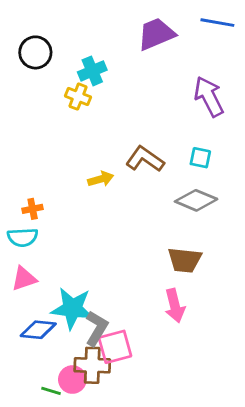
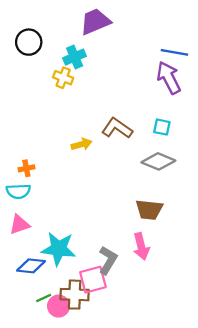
blue line: (217, 23) -> (174, 52), moved
purple trapezoid: (156, 34) -> (95, 21), moved
gray L-shape: (97, 328) -> (108, 260), moved
green line: (51, 391) -> (44, 298), moved, turned -42

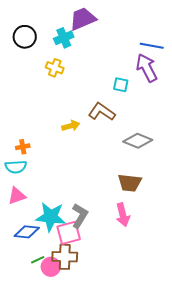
cyan cross: (75, 57) -> (64, 38), moved
cyan square: (162, 127) -> (121, 85), moved
gray L-shape: (108, 260) -> (80, 216), moved
pink square: (93, 280) -> (69, 233), moved

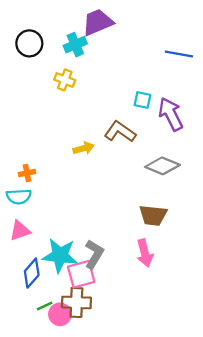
purple arrow: (147, 68) -> (171, 114), moved
blue diamond: (27, 232) -> (32, 273), turned -55

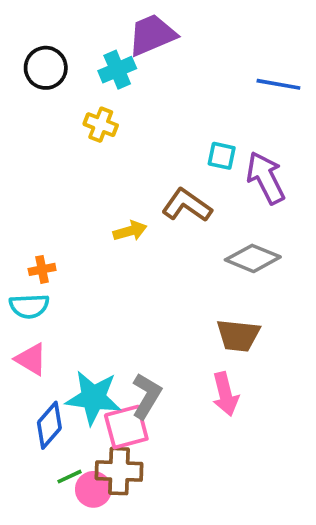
pink triangle: (20, 231) -> (31, 359), turned 50

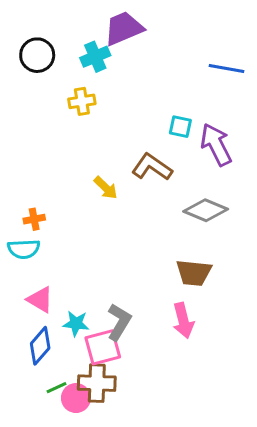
yellow cross: (101, 125) -> (82, 101), turned -30
yellow arrow: (130, 231) -> (106, 188), turned 60
pink triangle: (31, 359) -> (40, 300), moved
cyan star: (93, 398) -> (76, 323), size x0.6

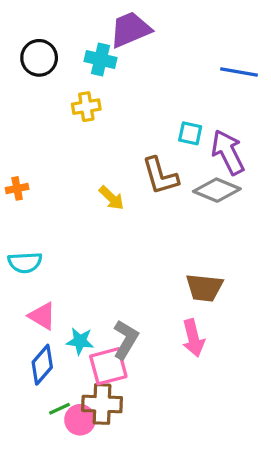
cyan cross: (95, 57) -> (100, 59), turned 36
brown L-shape: (152, 167) -> (160, 176), turned -141
gray diamond: (206, 210) -> (217, 190), moved
orange cross: (34, 219) -> (17, 188), moved

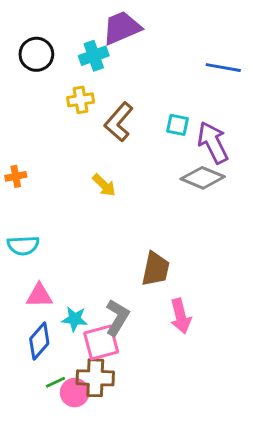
cyan cross: (100, 59) -> (94, 56), turned -32
brown L-shape: (160, 176) -> (119, 122), moved, turned 57
brown trapezoid: (204, 288) -> (156, 269), moved, turned -84
pink triangle: (42, 316) -> (39, 295), turned -32

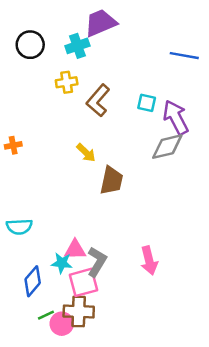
gray diamond: (203, 178) -> (167, 147), turned -36
cyan semicircle: (23, 245) -> (19, 227), moved
brown trapezoid: (156, 269) -> (111, 181), moved
pink triangle: (39, 295) -> (75, 250), moved

